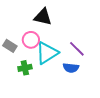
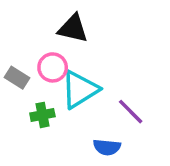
purple line: (77, 49) -> (131, 112), moved
blue semicircle: (71, 68) -> (107, 147), moved

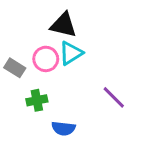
cyan triangle: (80, 90) -> (71, 53), moved, size x0.7
blue semicircle: (107, 147) -> (63, 128), moved

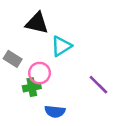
black triangle: (63, 25) -> (37, 23), moved
pink circle: (46, 59) -> (40, 73), moved

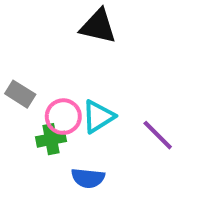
black triangle: (37, 23) -> (98, 26), moved
cyan triangle: (61, 46) -> (98, 117), moved

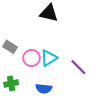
green cross: (51, 139) -> (11, 84), moved

